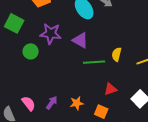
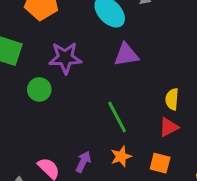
purple triangle: (80, 40) -> (126, 55), moved, turned -30
yellow semicircle: (117, 54) -> (172, 99), moved
green line: (94, 62) -> (117, 117), moved, turned 75

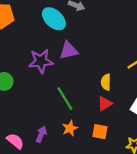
purple star: (65, 58) -> (41, 61), moved

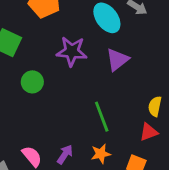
purple triangle: (69, 51) -> (117, 60), turned -36
purple star: (41, 61) -> (72, 51), moved

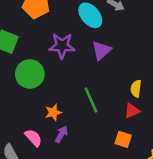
green circle: (32, 82) -> (30, 74), size x1.5
orange star: (101, 154) -> (53, 112), moved

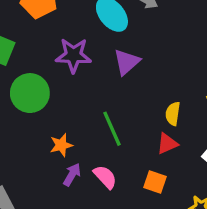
pink semicircle: (33, 138) -> (105, 177), moved

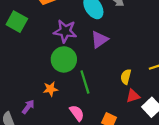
green circle: (30, 93) -> (64, 59), moved
red triangle: (167, 144) -> (133, 96), moved
purple arrow: (72, 175) -> (28, 107), moved

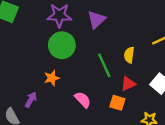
green line: (85, 82) -> (104, 65), moved
red triangle: (133, 96) -> (128, 84), moved

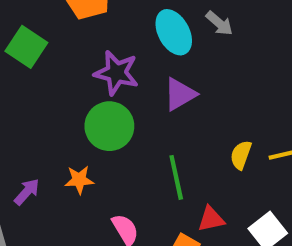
yellow semicircle: (129, 55) -> (241, 155), moved
purple arrow: (31, 100) -> (27, 192), moved

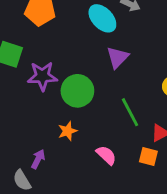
purple star: (116, 73) -> (42, 76), moved
purple arrow: (27, 192) -> (38, 159), moved

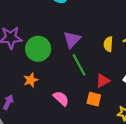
purple triangle: (118, 57) -> (72, 40), moved

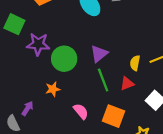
red triangle: (103, 81) -> (127, 84), moved
orange square: (94, 99) -> (113, 116), size x1.5

